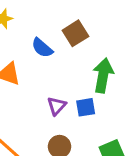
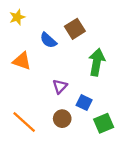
blue square: (86, 107) -> (84, 103), moved, turned 35

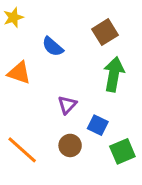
brown square: (75, 29) -> (105, 32), moved

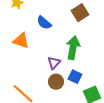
green arrow: (114, 74) -> (73, 48), moved
brown circle: (70, 145) -> (56, 82), moved

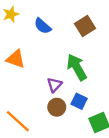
blue semicircle: (44, 23) -> (43, 26), moved
green arrow: (73, 48) -> (77, 67), turned -40

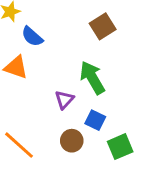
blue semicircle: (43, 26) -> (32, 37), moved
brown circle: (57, 107) -> (72, 141), moved

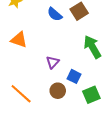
blue semicircle: (32, 37) -> (55, 14), moved
green arrow: (92, 78) -> (92, 47), moved

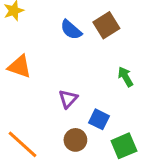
green arrow: (92, 47) -> (125, 77), size x0.6

